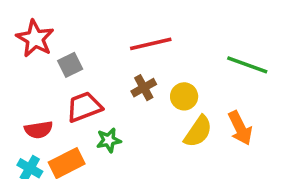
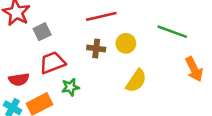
brown cross: (144, 88) -> (96, 49), turned 36
yellow circle: (184, 96) -> (126, 43), moved
orange arrow: (240, 128) -> (194, 69), moved

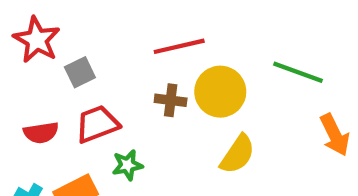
yellow circle: (126, 43) -> (220, 92), size x1.5
red semicircle: (19, 79) -> (41, 133), moved

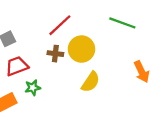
red line: (179, 46) -> (60, 25), turned -30
green line: (298, 72) -> (122, 23), moved

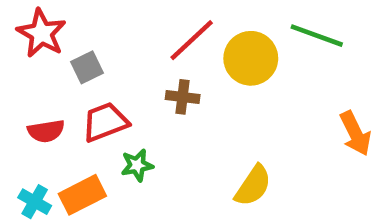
yellow circle: (81, 49) -> (251, 58), moved
yellow semicircle: (91, 82) -> (253, 186), moved

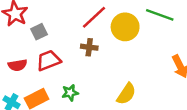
green star: (137, 165) -> (70, 93), moved

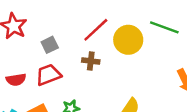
gray square: (39, 32) -> (50, 45), moved

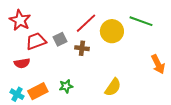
gray square: (50, 45) -> (60, 39), moved
red trapezoid: (48, 75) -> (36, 41), moved

